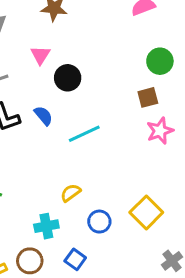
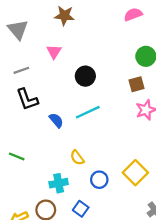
black circle: (68, 78) -> (85, 76), moved
blue semicircle: (43, 116) -> (56, 120), moved
yellow semicircle: (71, 193) -> (77, 158), turned -91

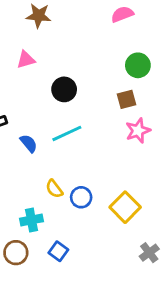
pink triangle: (54, 52) -> (26, 60), turned 42
blue circle: (99, 180) -> (81, 197), moved

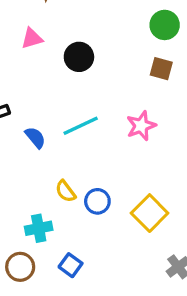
green circle: (138, 65) -> (165, 25), moved
black circle: (64, 89) -> (79, 57), moved
brown square: (127, 99) -> (161, 69), moved, turned 30
pink star: (138, 131) -> (141, 126), moved

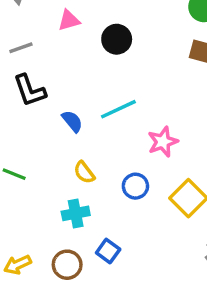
pink star: (141, 126) -> (163, 142), moved
yellow semicircle: (66, 191) -> (84, 172), moved
brown circle: (20, 267) -> (67, 265), moved

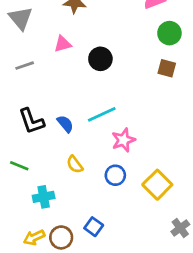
black L-shape: (30, 90) -> (31, 121), moved
pink star: (163, 142) -> (123, 140), moved
cyan cross: (76, 213) -> (44, 197), moved
yellow arrow: (18, 265) -> (34, 237), moved

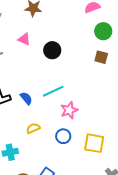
pink triangle: (63, 44) -> (24, 39), turned 40
yellow semicircle: (75, 164) -> (33, 128), turned 104
yellow square: (157, 185) -> (94, 143), turned -35

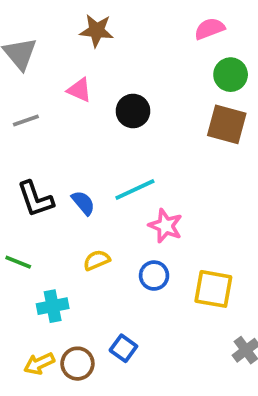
brown square: (101, 57) -> (227, 124), size x1.5
pink star: (69, 110) -> (166, 226), turned -30

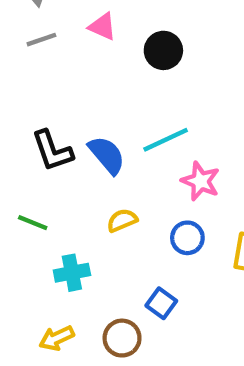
gray line: (26, 121) -> (41, 40), moved
blue semicircle: (83, 203) -> (107, 155), size x1.4
blue square: (123, 348) -> (161, 303), moved
brown circle: (77, 364) -> (122, 338), moved

